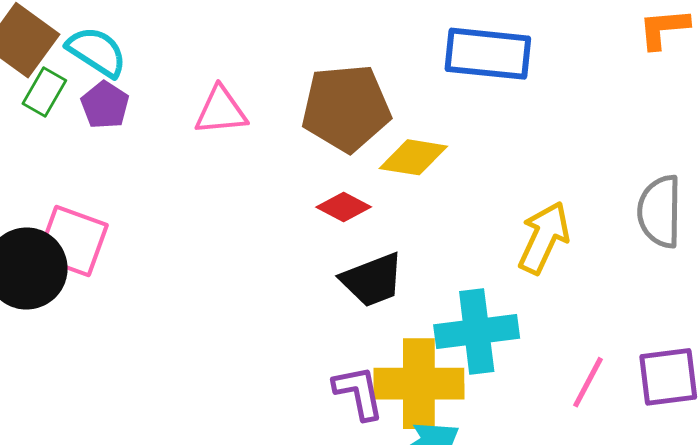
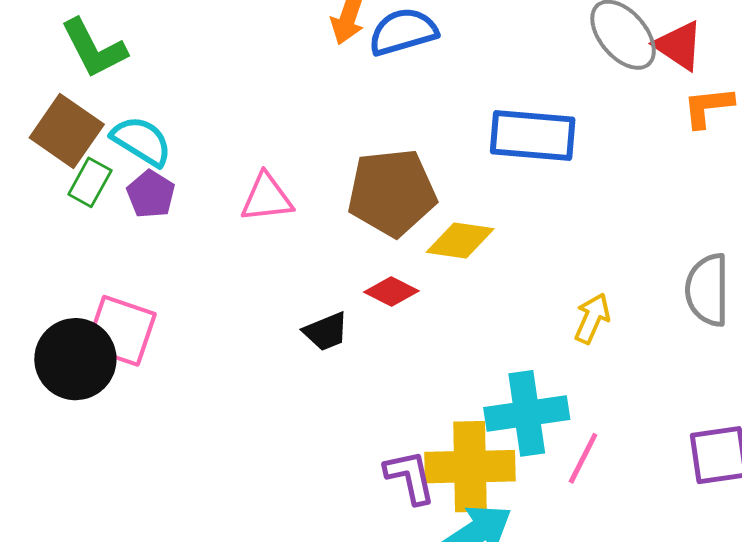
yellow arrow: (544, 238) -> (592, 318), size x0.7
black trapezoid: (372, 280) -> (326, 332), moved, size x0.7
pink line: (588, 382) -> (583, 458), moved

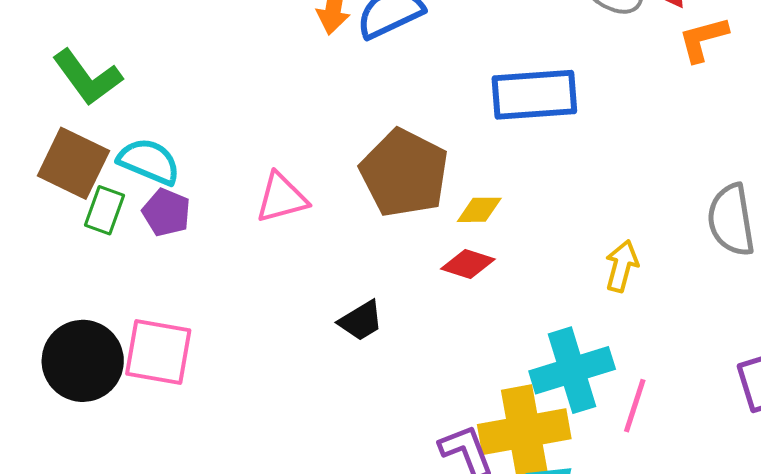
brown pentagon: (392, 193) -> (404, 173), turned -30
yellow diamond: (460, 240) -> (479, 210), size x0.7
red diamond: (391, 292) -> (468, 264), moved
black circle: (75, 359) -> (83, 361), moved

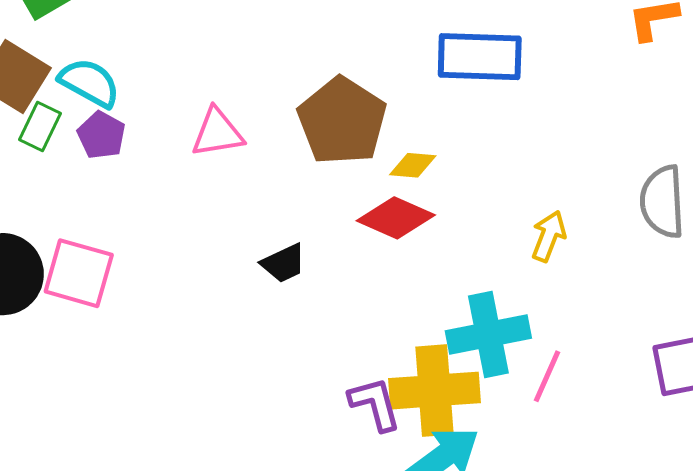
red diamond: (468, 264) -> (396, 218), size x1.4

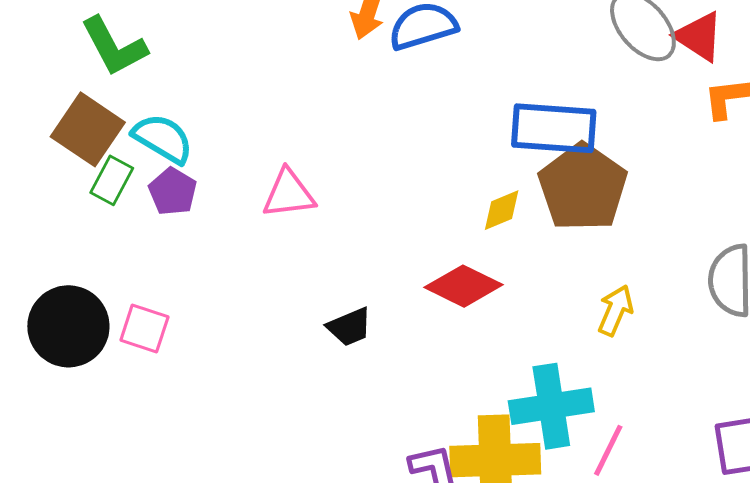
brown pentagon: (342, 121) -> (583, 187), moved
yellow diamond: (413, 165) -> (502, 210), moved, turned -30
pink square: (79, 273) -> (144, 328), size x0.7

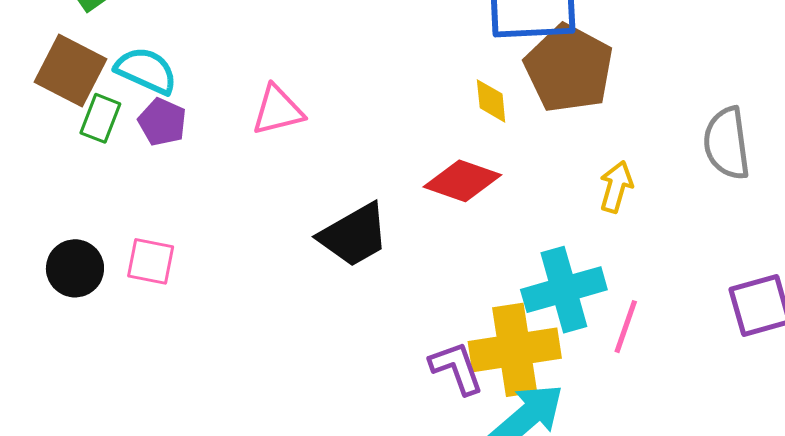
yellow diamond: (502, 210) -> (491, 101), turned -66
black circle: (68, 326) -> (75, 268), size x0.7
black trapezoid: (349, 327) -> (354, 235), size x1.6

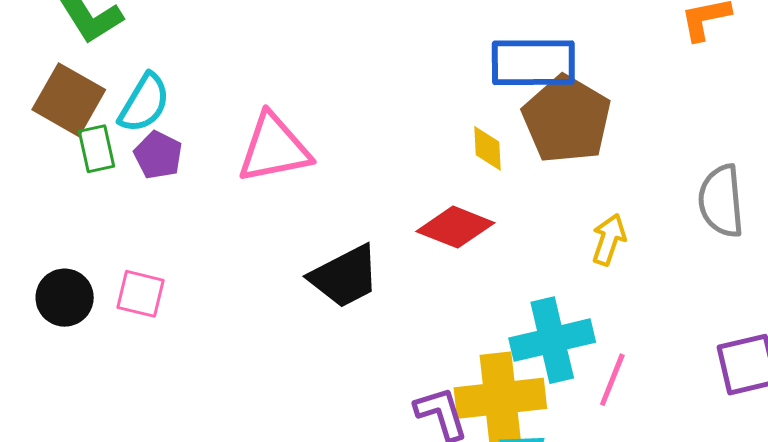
cyan semicircle: (146, 71) -> (144, 103), turned 94
pink triangle: (278, 110) -> (274, 148), size x1.4
green rectangle: (100, 118) -> (97, 149), turned -36

